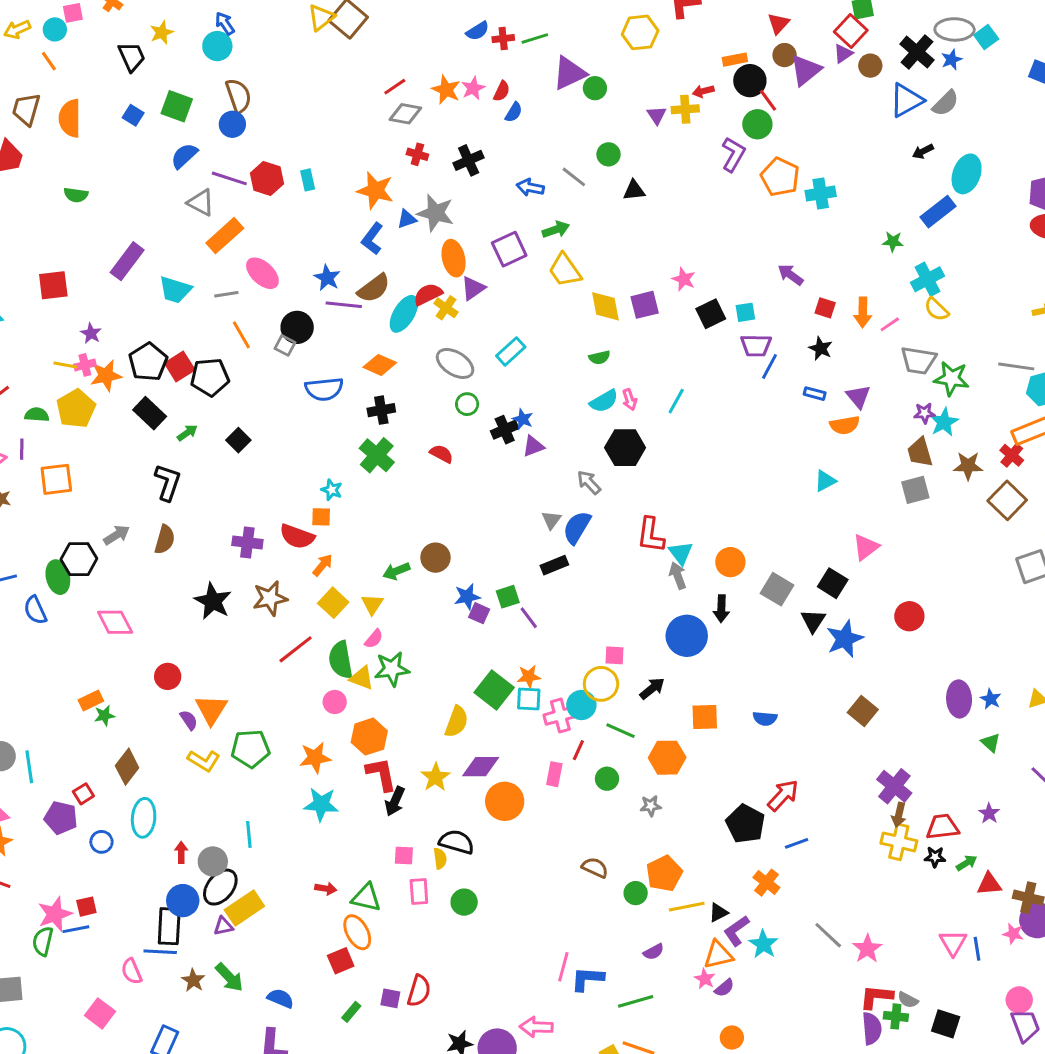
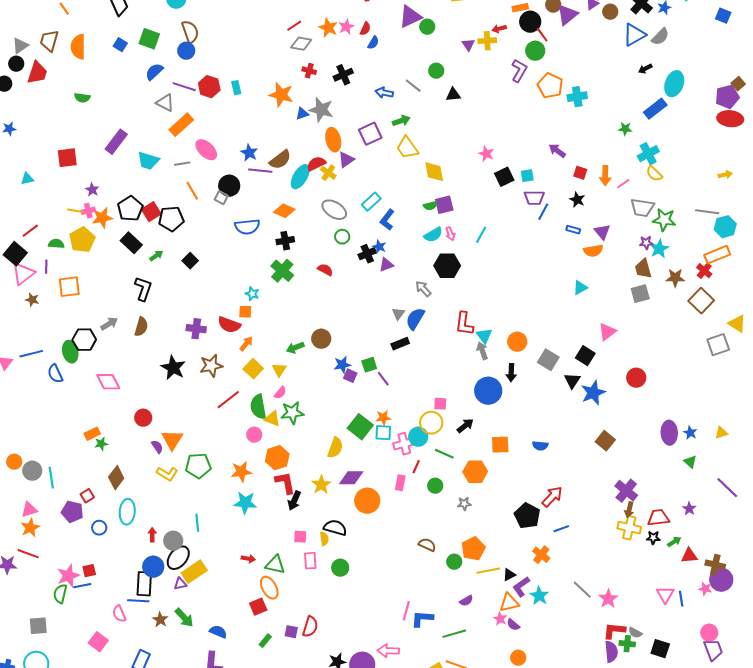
blue L-shape: (372, 239) -> (387, 220), moved
purple square: (645, 305) -> (444, 205), moved
purple semicircle: (724, 988) -> (513, 625), turned 80

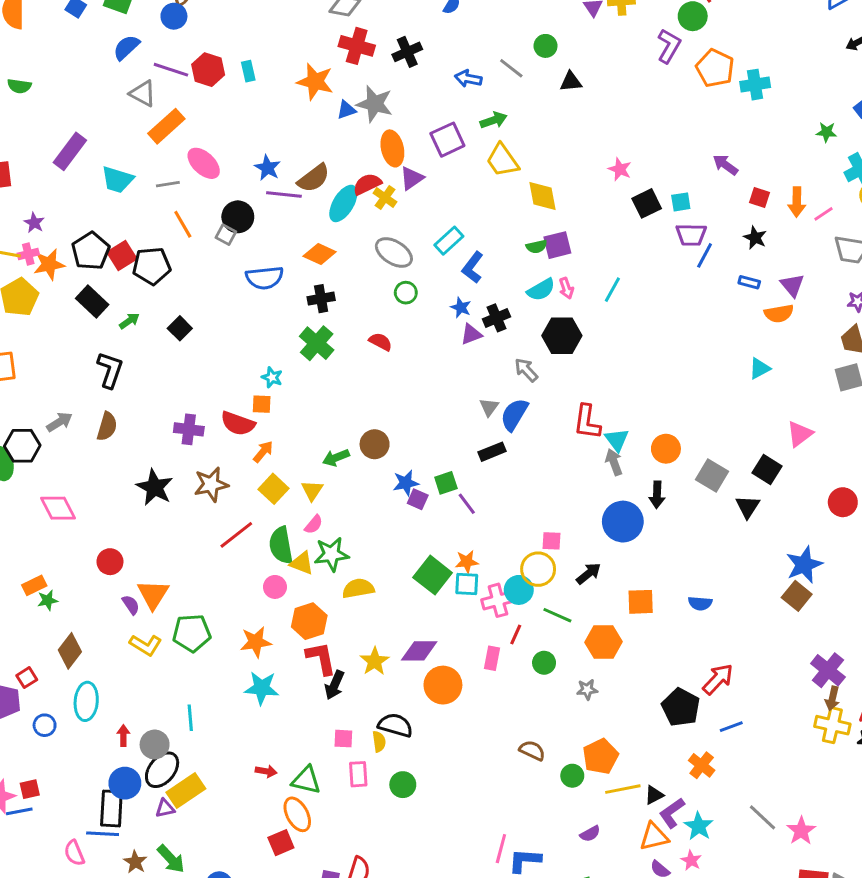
red cross: (309, 71) -> (357, 46), size x1.6
black cross: (367, 254) -> (496, 318), moved
blue star: (593, 393) -> (804, 565), moved
yellow semicircle: (335, 448) -> (358, 588), moved, turned -120
pink star: (500, 619) -> (691, 860), moved

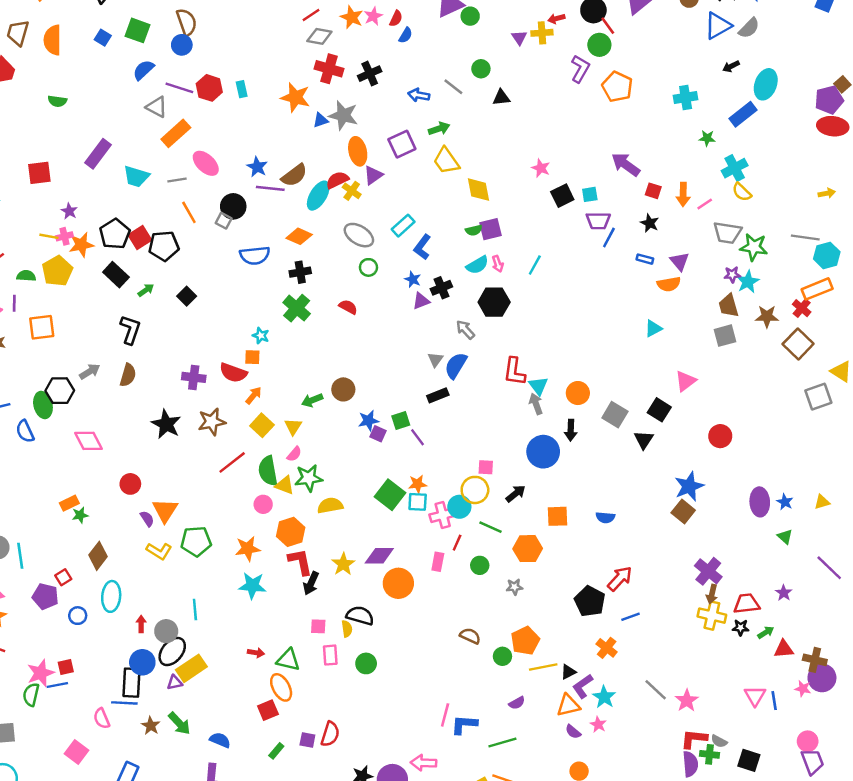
cyan cross: (755, 85) -> (686, 97), moved
purple arrow: (725, 165) -> (626, 164), size x1.4

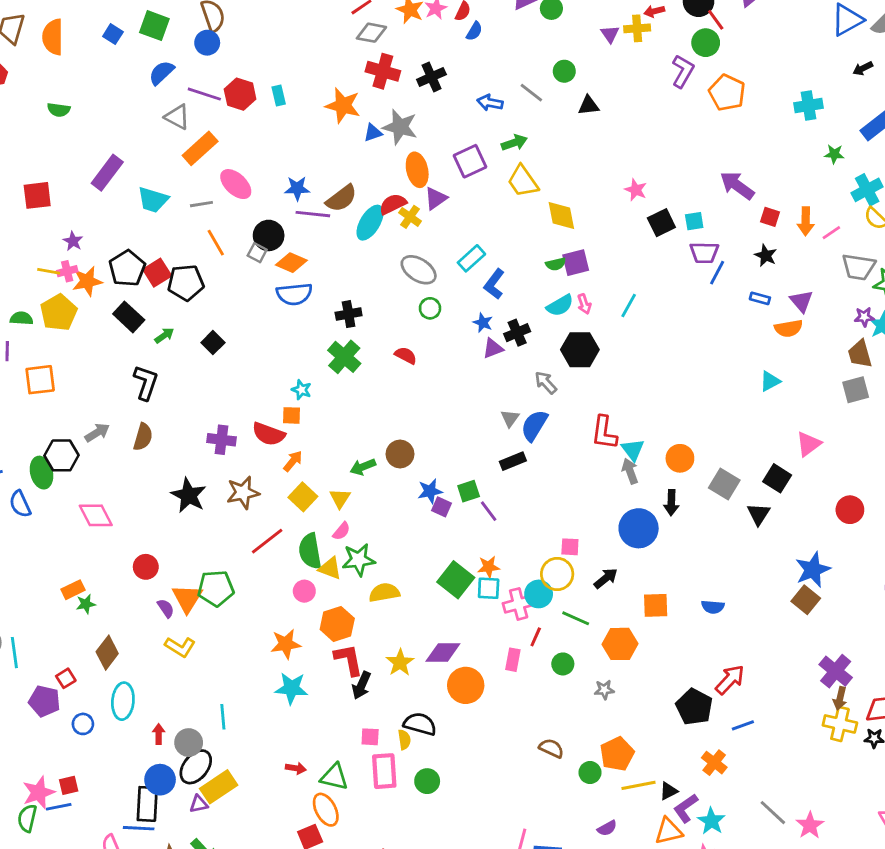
blue star: (257, 167) -> (297, 188), turned -30
orange diamond: (299, 236) -> (291, 263), moved
green pentagon: (196, 541) -> (216, 588), moved
pink rectangle: (330, 655) -> (384, 771), size x1.4

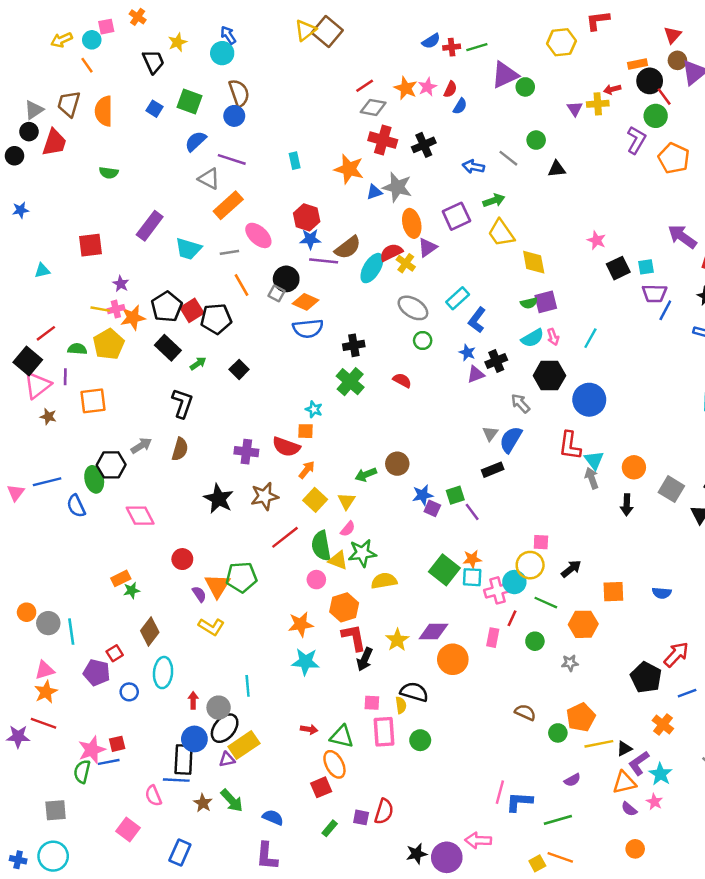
red hexagon: (240, 94) -> (307, 217), moved
blue circle: (639, 528) -> (589, 400), moved

